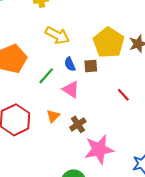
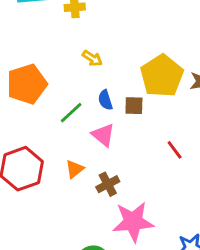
yellow arrow: (57, 35) -> (92, 58), size x0.6

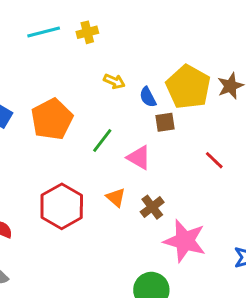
blue semicircle: (105, 100) -> (148, 97), moved
orange triangle: (75, 169) -> (116, 197), turned -30
pink star: (133, 222) -> (185, 241), turned 30

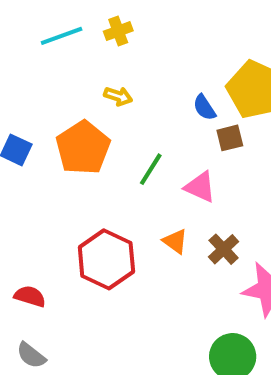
yellow arrow: (114, 81) -> (118, 96), moved

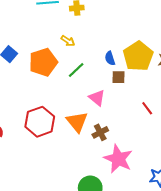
green line: (151, 169) -> (76, 70), moved
orange triangle: (175, 241) -> (77, 122), size x1.6

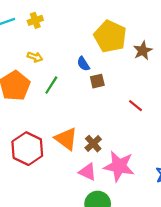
yellow pentagon: (138, 56) -> (110, 36), moved
pink triangle: (97, 98) -> (87, 172), moved

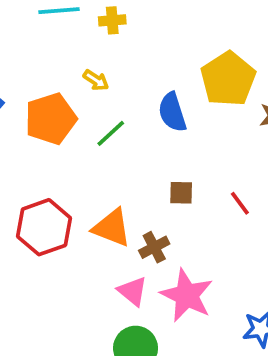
blue semicircle: (83, 64) -> (172, 112), size x1.5
brown square: (97, 81) -> (181, 193), moved
orange triangle: (66, 139) -> (112, 228), turned -30

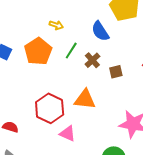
brown cross: (154, 247) -> (92, 60), moved
pink triangle: (133, 291) -> (68, 134), moved

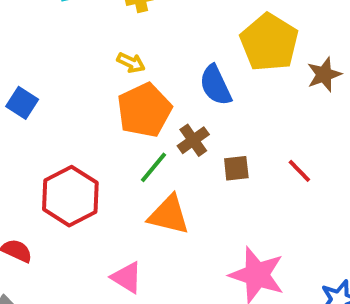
orange pentagon: (38, 51) -> (144, 110), moved
green line: (71, 51) -> (154, 167), moved
red hexagon: (50, 108) -> (70, 196), moved

